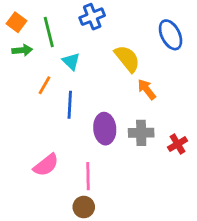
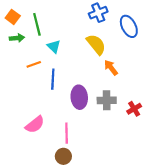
blue cross: (92, 17) -> (98, 13), moved
orange line: (45, 85) -> (34, 64), turned 40

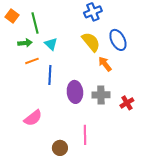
blue ellipse: (129, 26) -> (118, 40), moved
green arrow: (17, 38) -> (25, 43), moved
pink line: (67, 133) -> (85, 135), moved

